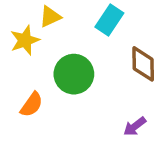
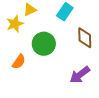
purple arrow: (135, 126) -> (80, 75), size x1.5

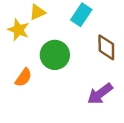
yellow star: (15, 24) -> (18, 30), turned -30

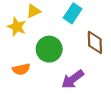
orange semicircle: (23, 77) -> (21, 69), turned 42
purple arrow: (100, 94) -> (73, 79), moved

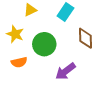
yellow star: (17, 27) -> (15, 34), moved

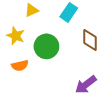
purple arrow: (65, 71) -> (86, 85), moved

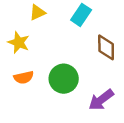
green circle: (46, 46) -> (64, 79), moved

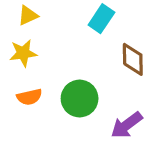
yellow triangle: (37, 12) -> (28, 15), moved
yellow star: (19, 42) -> (23, 53), turned -30

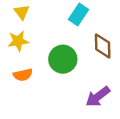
yellow triangle: (28, 15) -> (22, 12), turned -42
green circle: (80, 99) -> (63, 59), moved

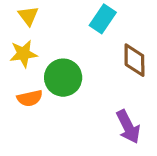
green circle: (63, 59) -> (63, 78), moved
purple arrow: (98, 97) -> (128, 127), turned -80

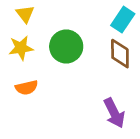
cyan rectangle: (103, 19) -> (123, 20), moved
green circle: (63, 78) -> (66, 46), moved

